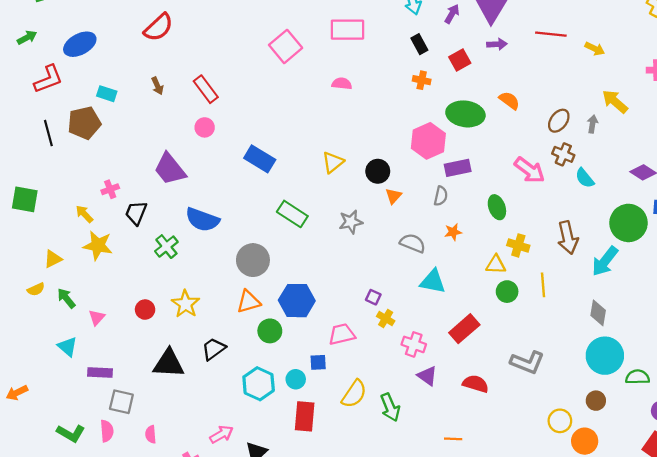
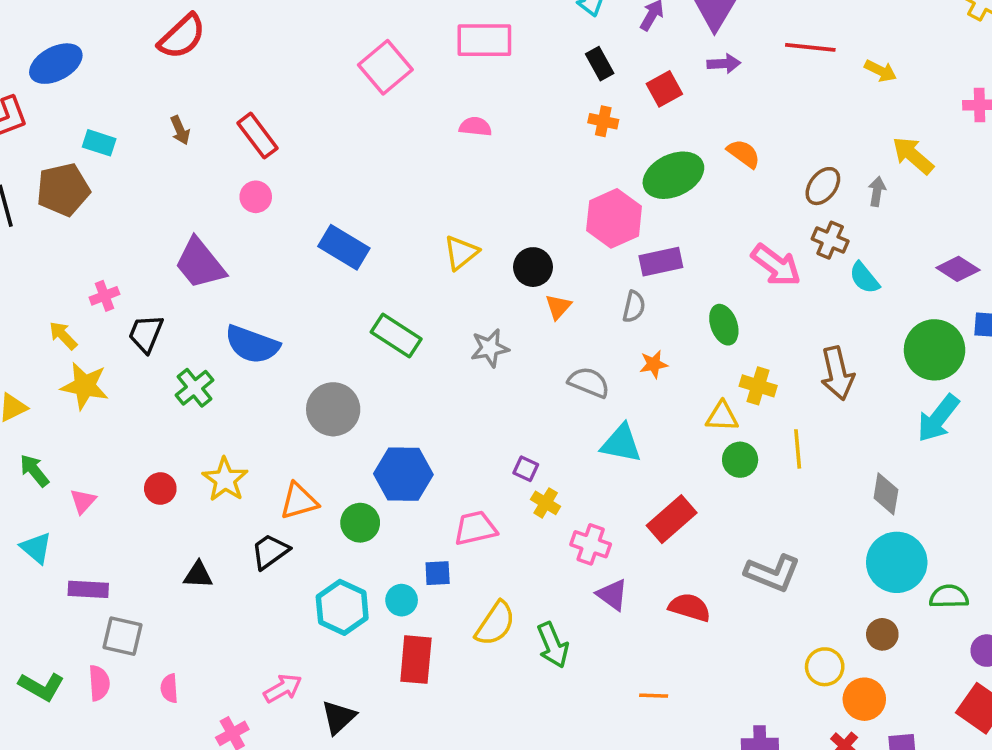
green ellipse: (465, 114) -> (673, 175), turned -33
cyan arrow: (605, 261) -> (938, 418), moved
orange triangle: (248, 302) -> (299, 501), moved
black triangle: (169, 364) -> (198, 575), size x0.6

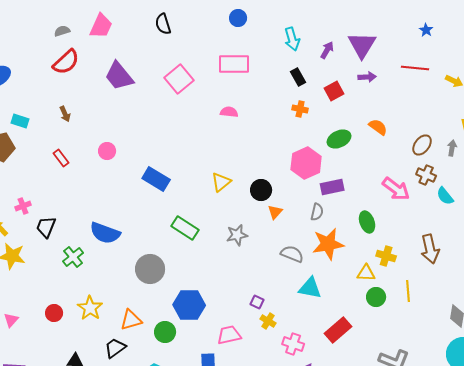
red rectangle: (258, 136) -> (61, 158), moved, size x0.7
green ellipse: (673, 175) -> (339, 139), size x0.7
purple trapezoid: (200, 263) -> (119, 76), moved
orange star: (654, 364) -> (328, 244), size x2.0

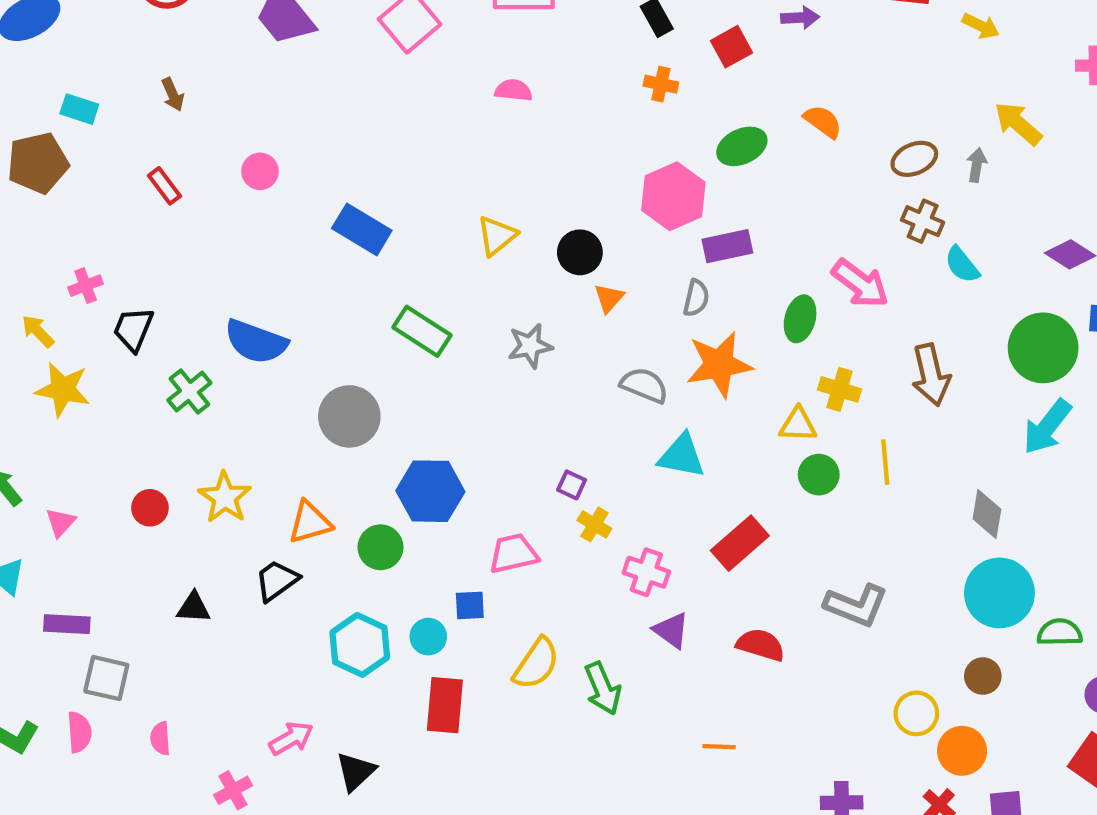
brown ellipse: (422, 145) -> (914, 159), turned 30
pink arrow: (396, 189) -> (860, 283), moved
green ellipse: (367, 222) -> (800, 319), turned 35

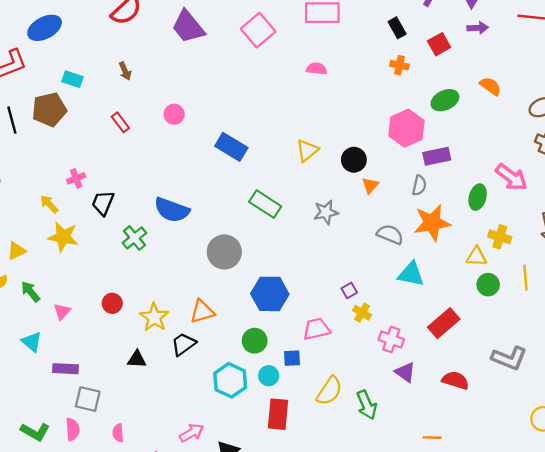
purple square: (572, 485) -> (349, 290), turned 35
yellow star: (225, 497) -> (154, 317), moved
green circle: (380, 547) -> (255, 341), moved

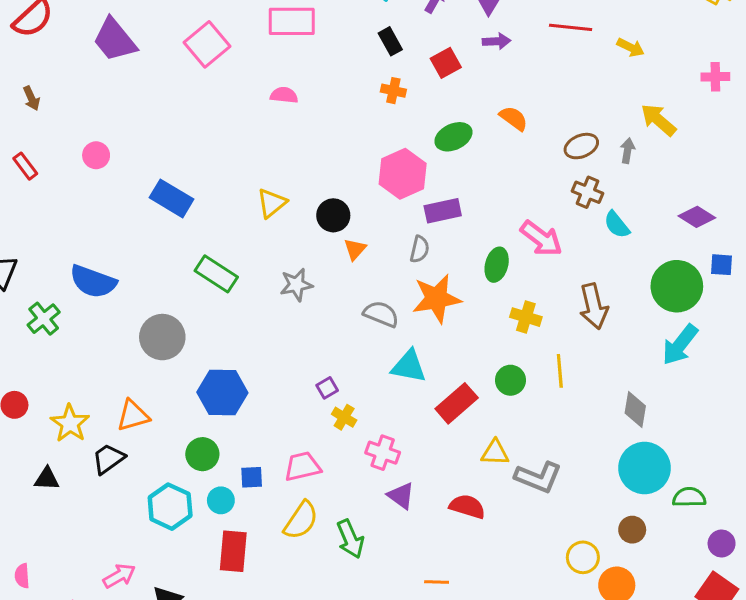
yellow triangle: (476, 257) -> (495, 453), moved
red rectangle: (444, 323) -> (457, 403), moved
pink trapezoid: (317, 329) -> (303, 466), moved

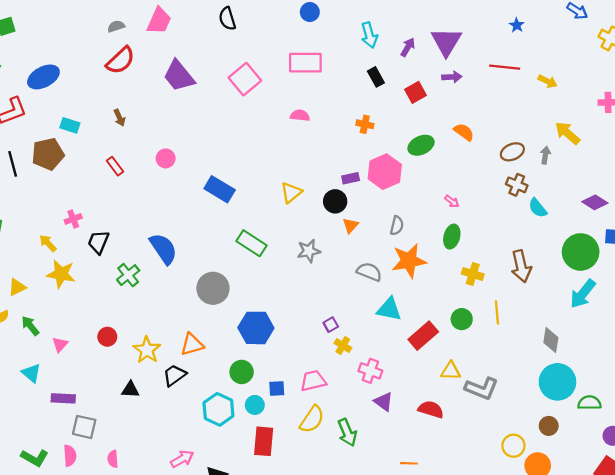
orange cross: (393, 91) -> (365, 124), moved
purple rectangle: (443, 211) -> (351, 178), moved, size x0.7
pink arrow: (541, 238) -> (452, 201), moved, size x0.5
blue semicircle: (93, 282) -> (163, 249), turned -144

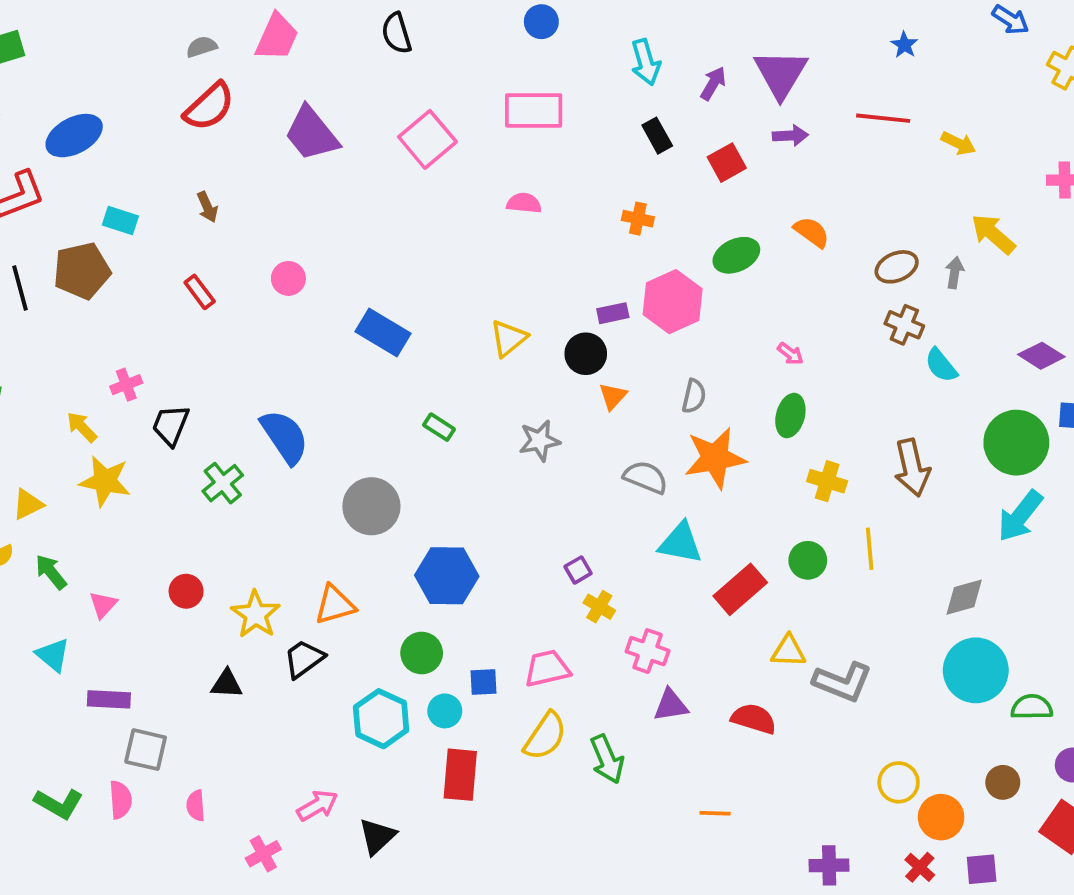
green rectangle: (251, 243) -> (439, 427), size x0.6
gray diamond: (551, 340) -> (964, 597), turned 65
purple triangle: (384, 402) -> (671, 705), turned -45
brown circle: (549, 426) -> (1003, 782), moved

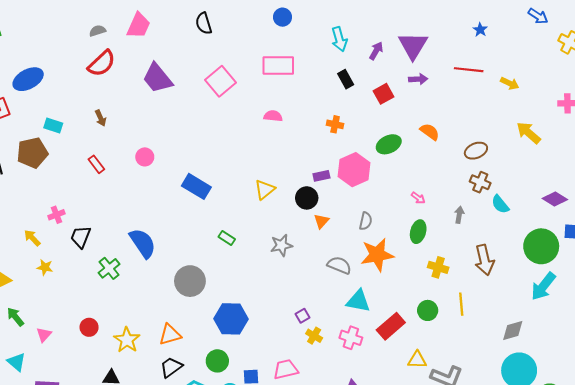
gray arrow: (955, 273) -> (459, 215), moved
yellow star: (105, 481) -> (45, 267), size x0.6
pink cross: (648, 651) -> (351, 338), moved
black trapezoid: (304, 659) -> (171, 367), moved

